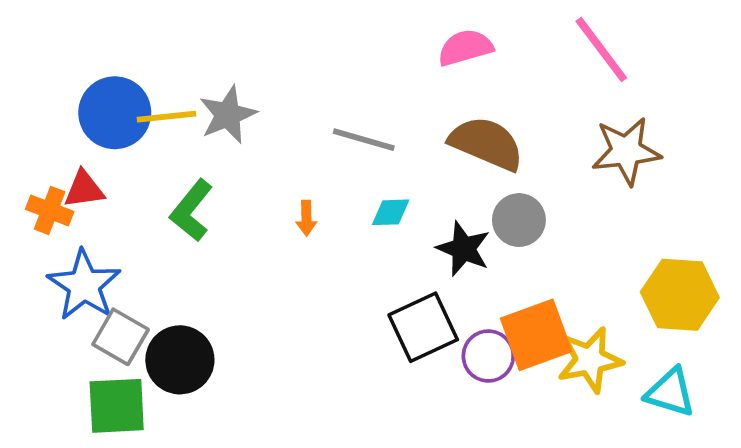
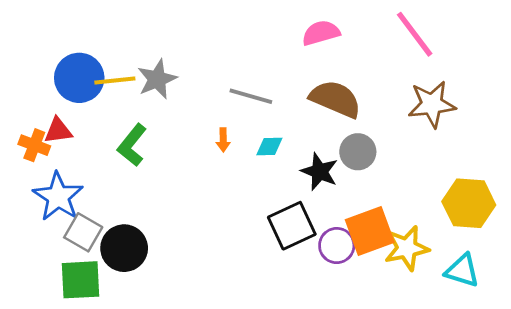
orange arrow: (306, 218) -> (223, 140), moved

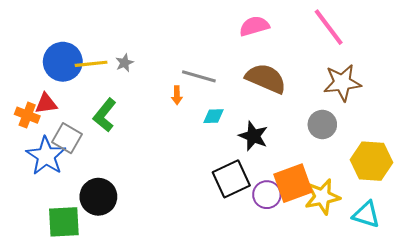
gray star: (157, 79) -> (125, 63), size x0.6
orange arrow: (223, 140) -> (177, 95), moved
gray circle: (358, 152) -> (322, 125), moved
gray square: (83, 232) -> (67, 138), moved

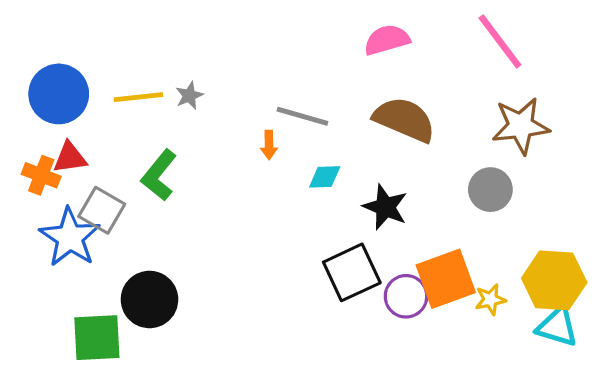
blue circle: (63, 62) -> (59, 94), moved
yellow hexagon: (372, 161) -> (554, 280), moved
yellow star: (322, 197) -> (490, 299), size x0.6

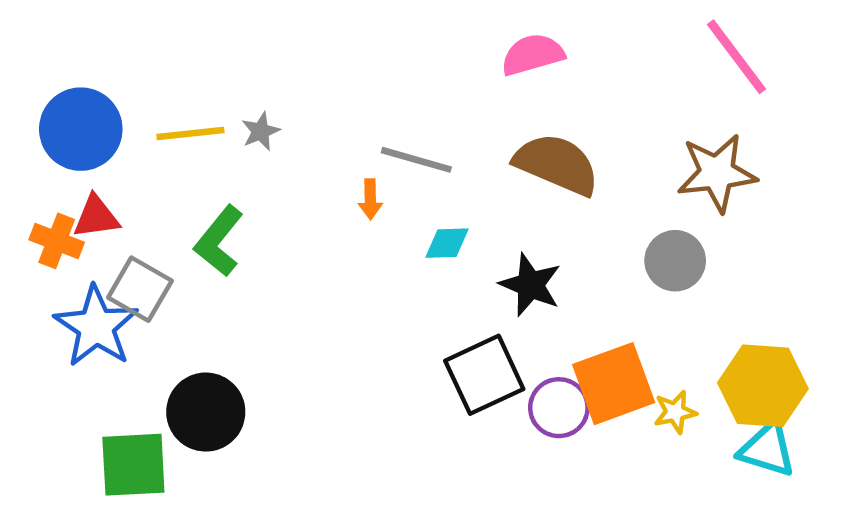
pink line: (500, 41) -> (737, 57), moved

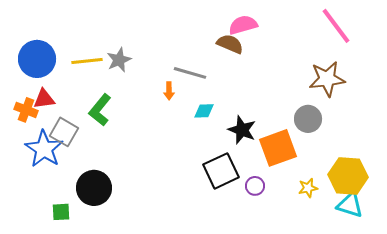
gray star: (261, 131) -> (119, 60), size x1.4
brown semicircle: (557, 164) -> (230, 44), moved, size x0.7
orange square: (614, 384) -> (278, 148), moved
purple circle: (559, 408) -> (255, 186), size x0.7
green square: (133, 465) -> (61, 212), size x0.6

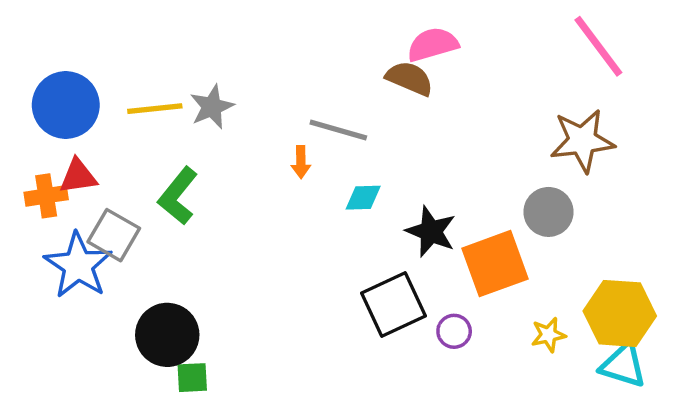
orange cross: (26, 110) -> (46, 196), turned -30
green square: (61, 212) -> (192, 378), moved

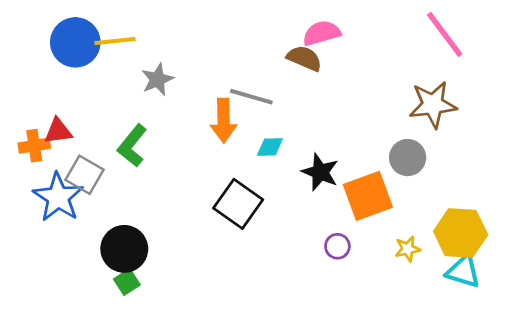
blue circle: (66, 105) -> (75, 42), moved
yellow line: (155, 109) -> (115, 41), moved
orange arrow: (301, 162) -> (224, 120), size x1.8
black square: (393, 305) -> (238, 204), moved, turned -30
green square: (192, 378) -> (127, 282), moved, turned -30

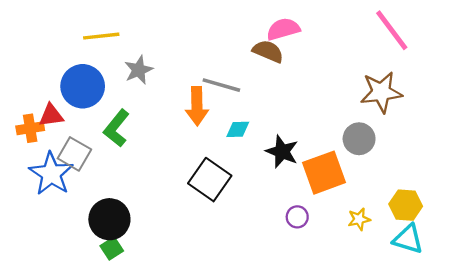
blue circle: (75, 42) -> (83, 86), moved
yellow hexagon: (461, 233) -> (406, 205), size x0.7

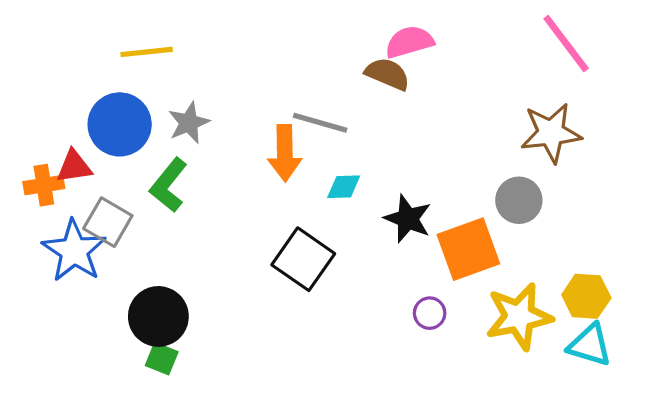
gray star: (139, 70) -> (189, 123), moved
yellow star: (359, 219) -> (519, 316), size x2.0
green square: (112, 248) -> (162, 359), turned -35

